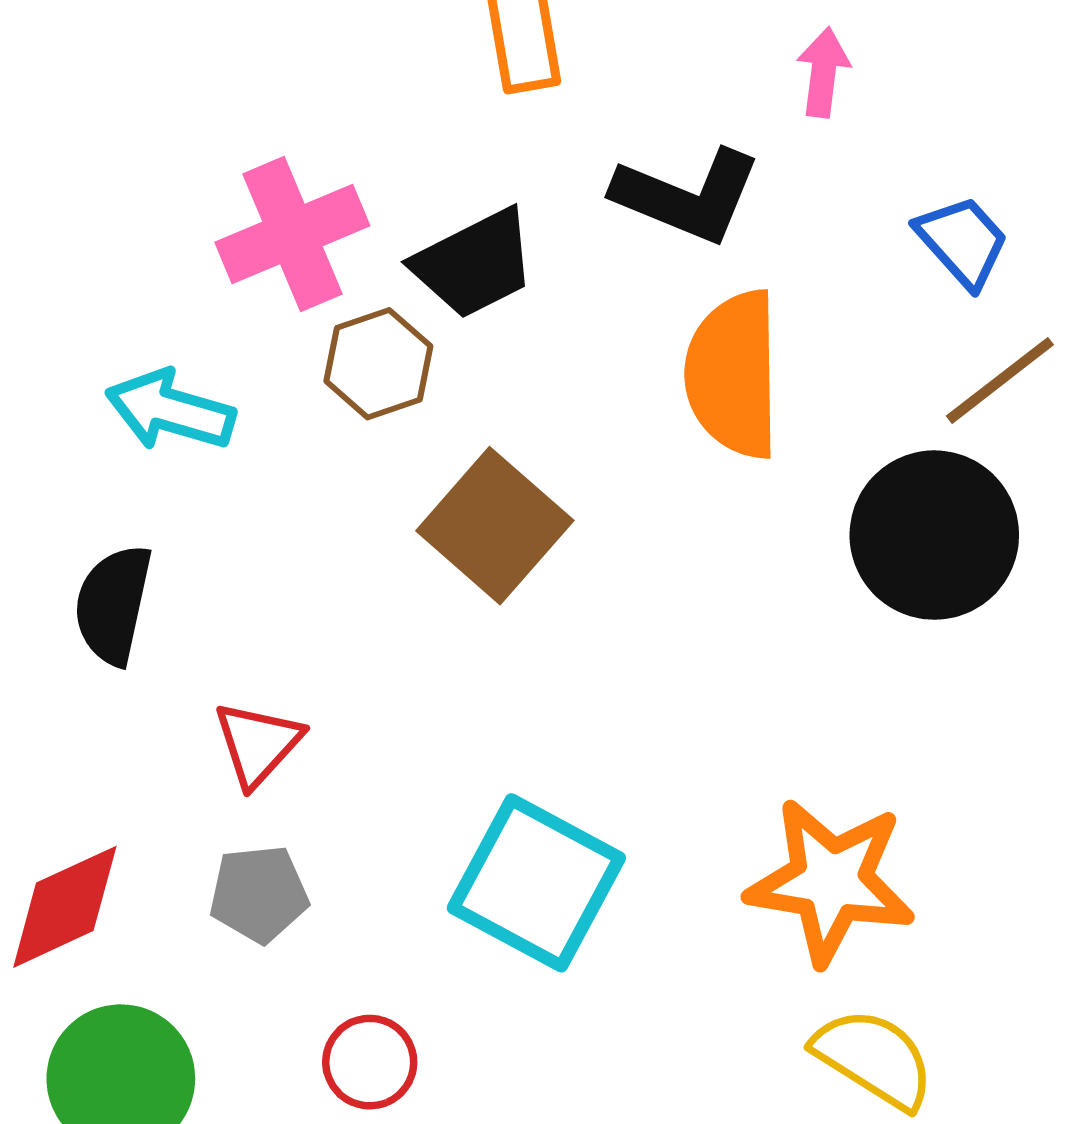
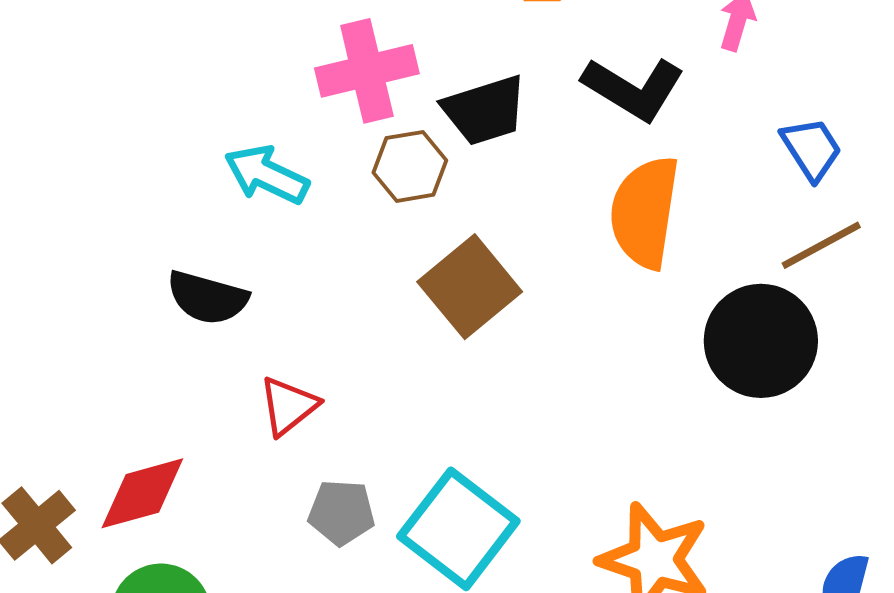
black semicircle: (113, 604) -> (207, 298), turned -96
gray pentagon: (259, 894) -> (341, 512), moved

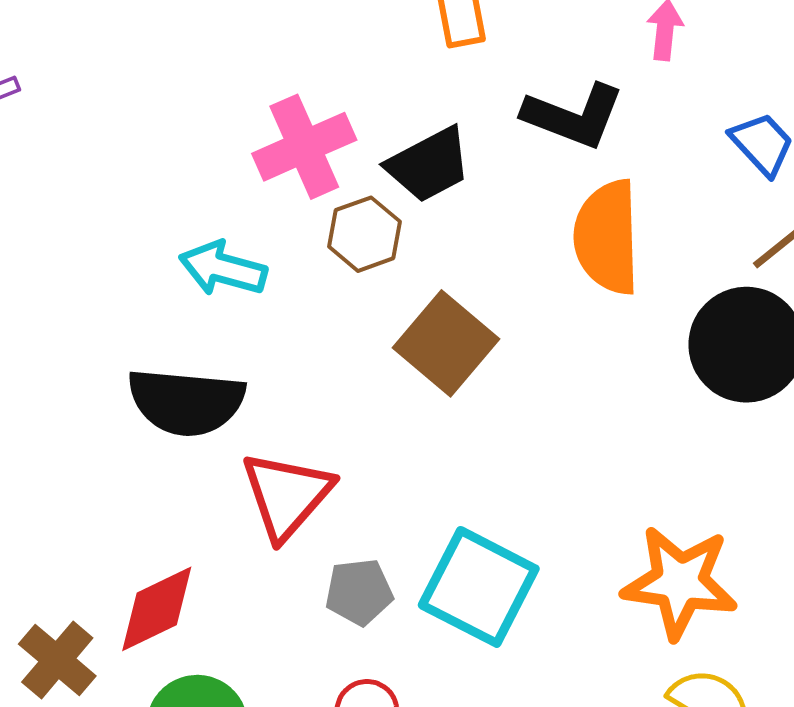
black semicircle: (207, 298) -> (186, 402), size x1.4
red triangle: (288, 406) -> (287, 495), size x1.5

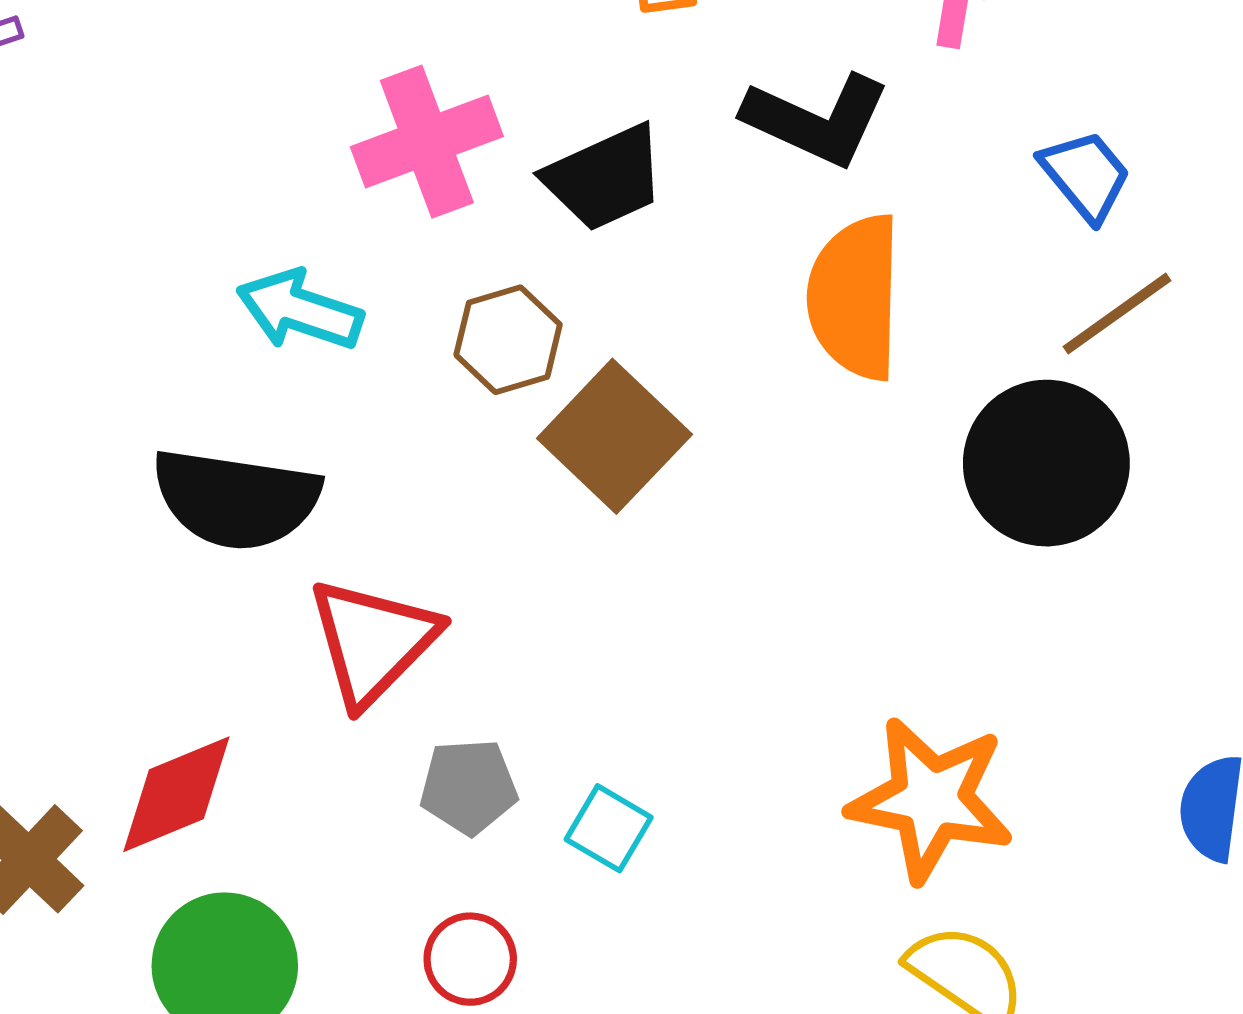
brown hexagon: (365, 234) -> (508, 340), moved
cyan square: (479, 587) -> (609, 828), moved, size x0.5

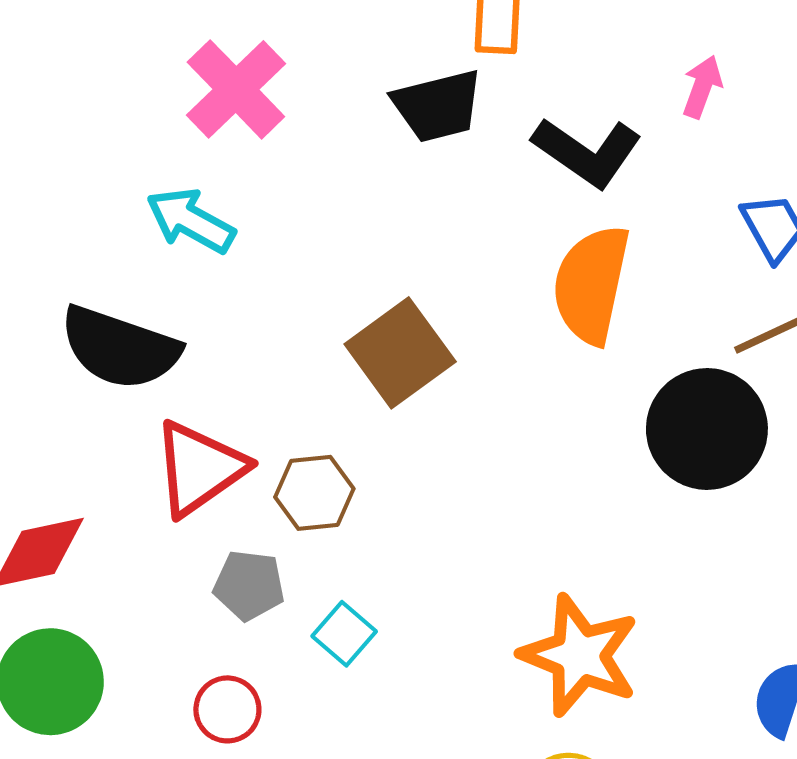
pink cross: (427, 142) -> (236, 89), moved, turned -34
black trapezoid: (605, 178) -> (438, 106), moved
brown hexagon: (508, 340) -> (314, 493), moved

